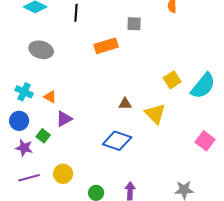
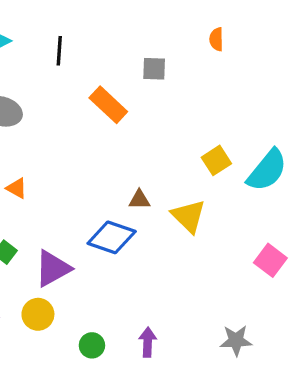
orange rectangle: (106, 46) -> (108, 105), turned 60
purple triangle: (64, 119) -> (53, 268), moved, size x1.4
blue diamond: (117, 141) -> (112, 237), moved

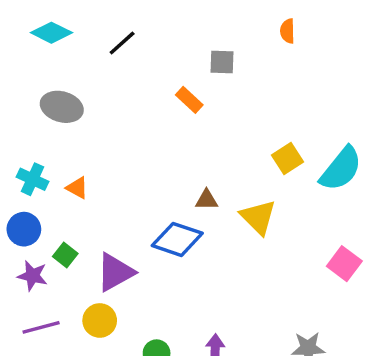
black line: (59, 51) -> (122, 43), turned 44
orange rectangle: (108, 105) -> (189, 100), moved, size x0.7

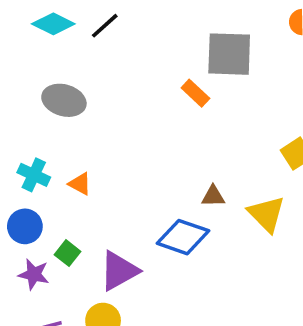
black line: (122, 43) -> (105, 26), moved
gray square: (222, 62) -> (229, 54), size x1.8

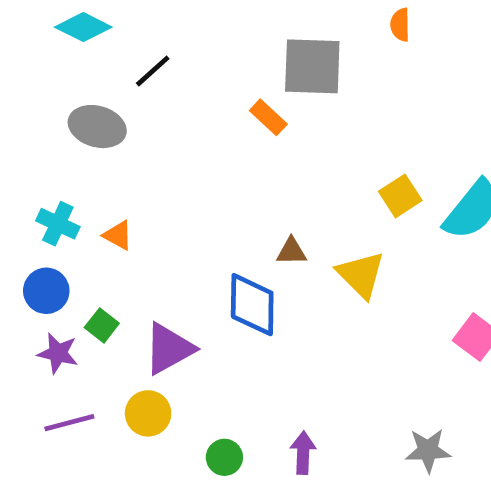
black line: (105, 26) -> (153, 71), moved
blue diamond: (183, 237) -> (252, 305), turned 72

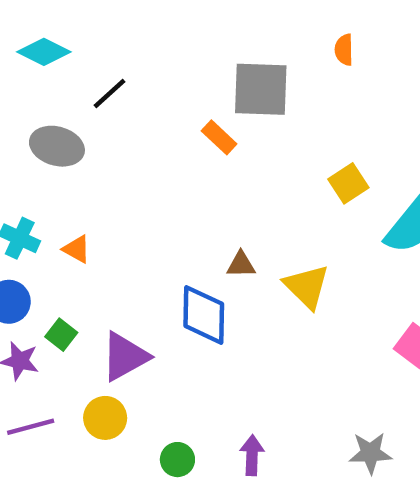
yellow square: (400, 196) -> (348, 183), moved

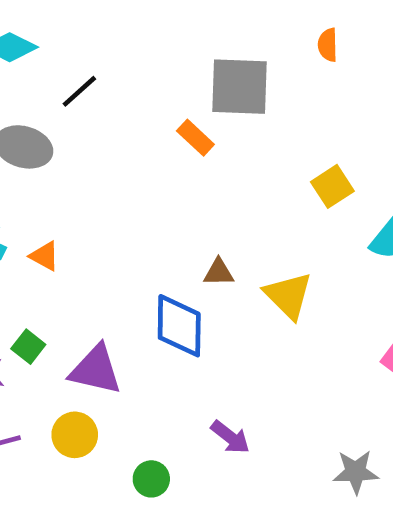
purple triangle: (125, 357) -> (96, 370), turned 42
purple arrow: (252, 455) -> (230, 437), moved, turned 126

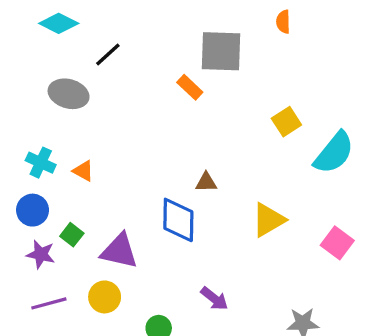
yellow triangle: (288, 296) -> (268, 220), moved, turned 45

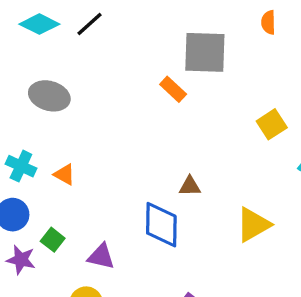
black line: (108, 54) -> (89, 24), moved
purple triangle: (119, 251) -> (101, 256), size x0.7

